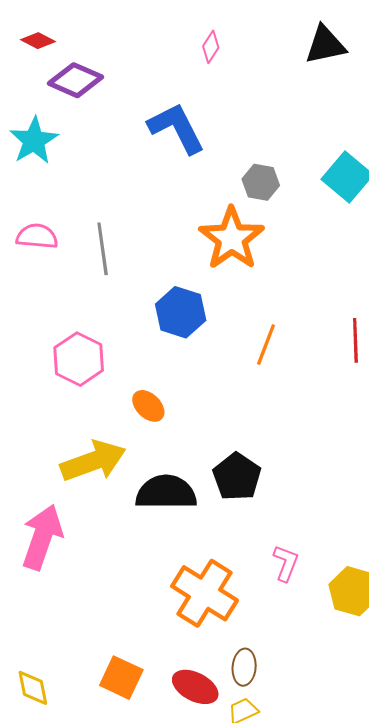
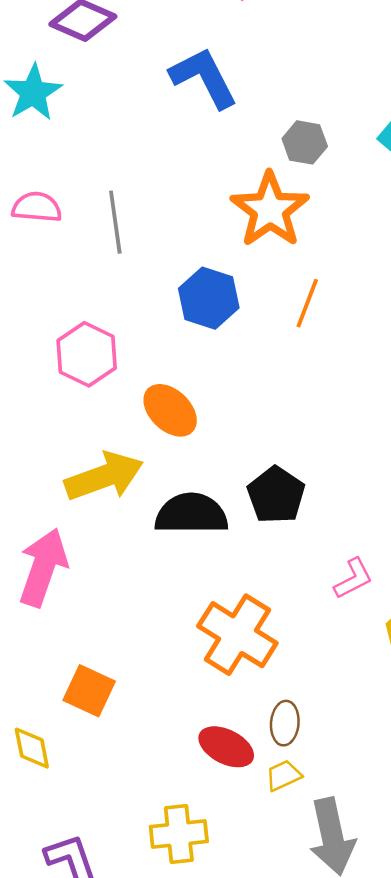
orange line: (266, 345) -> (307, 303), moved
orange ellipse: (148, 406) -> (170, 410), size x1.4
pink L-shape: (286, 563) -> (353, 579), moved, turned 42
orange square: (121, 678) -> (89, 691), moved

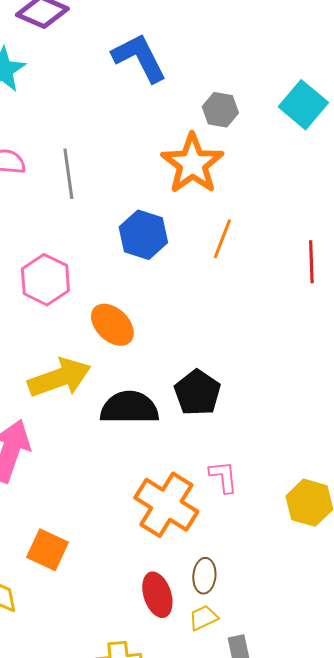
pink L-shape: (353, 579) -> (223, 477), moved, turned -69
red ellipse: (226, 747) -> (157, 595), turned 45

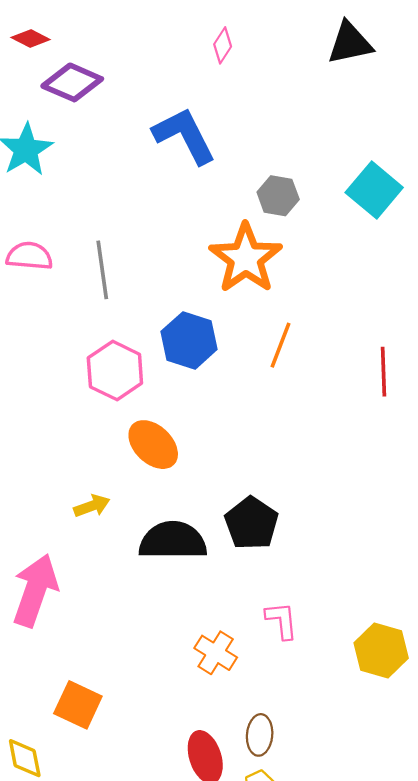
pink hexagon: (45, 280) -> (115, 371), moved
yellow arrow: (59, 378) -> (92, 506), size x0.5
orange cross: (166, 505) -> (216, 653), size x0.6

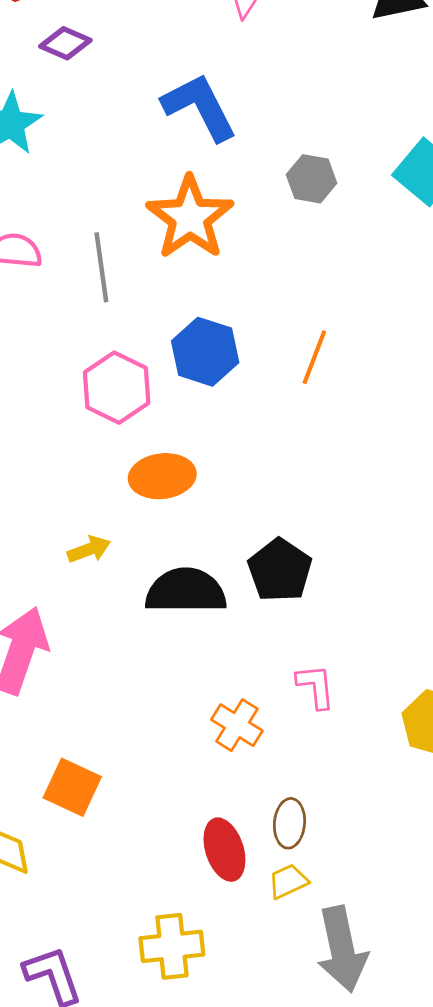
purple diamond: (72, 82) -> (65, 43), size x0.7
orange star: (246, 258) -> (190, 218), moved
orange ellipse: (153, 445) -> (162, 476), turned -51

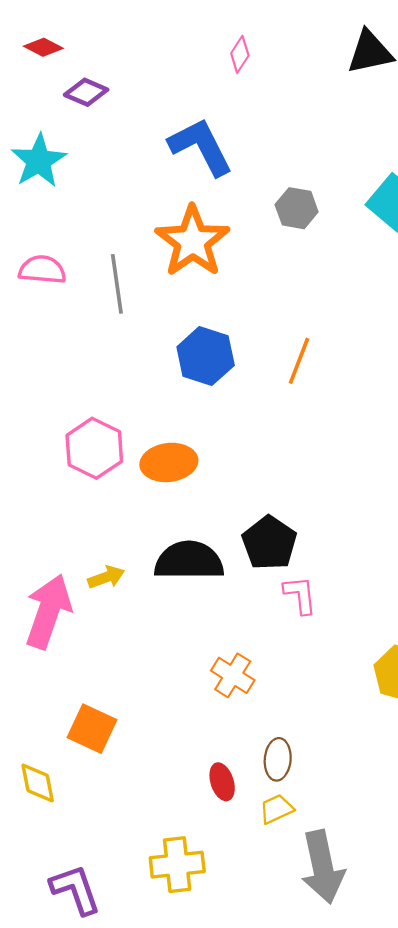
pink hexagon: (117, 388) -> (94, 448), moved
yellow arrow: (89, 549) -> (106, 577), moved
pink L-shape: (316, 686) -> (300, 595), moved
red ellipse: (224, 850) -> (222, 782), size x0.7

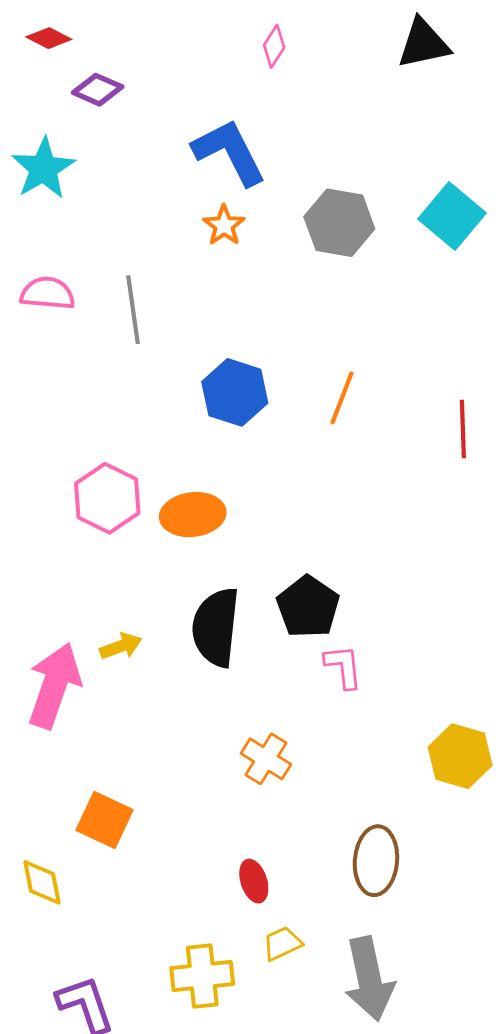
gray hexagon: (297, 208) -> (339, 223), size x1.4
orange star: (193, 241) -> (224, 225), moved, size x0.5
black semicircle: (189, 561) -> (216, 627), turned -84
brown ellipse: (278, 759) -> (376, 861), moved, size x1.4
yellow trapezoid: (276, 809) -> (282, 943), moved

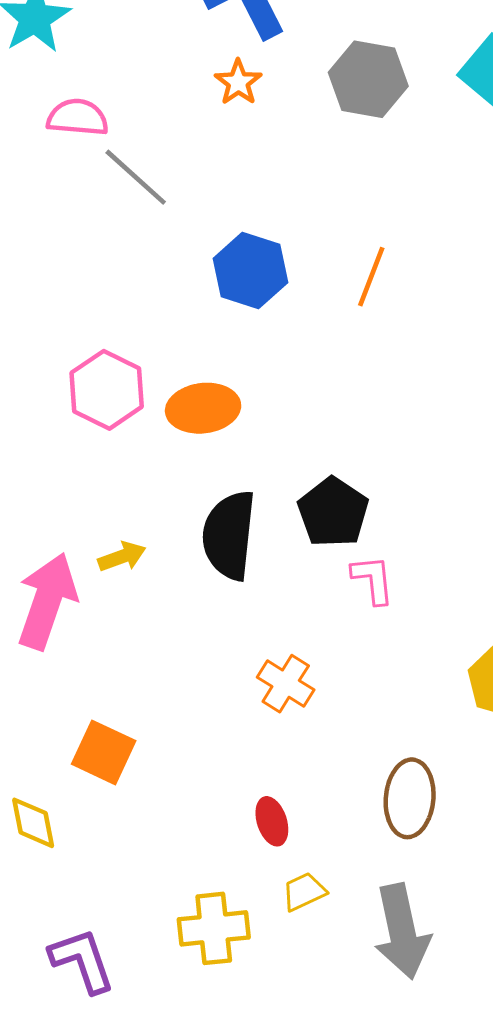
pink semicircle: (47, 293) -> (78, 117), moved
gray line: (133, 310) -> (136, 177), turned -40

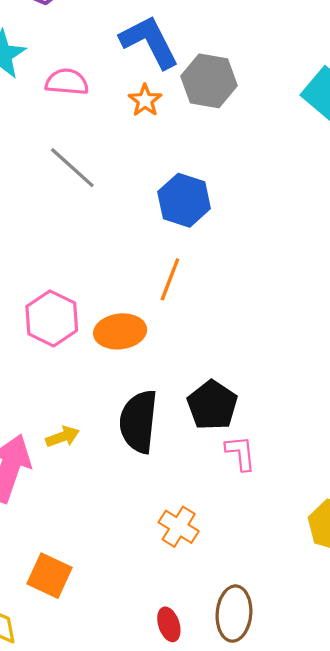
gray hexagon: (368, 79) -> (209, 81), moved
pink semicircle: (78, 117) -> (67, 82), moved
blue hexagon: (250, 270) -> (184, 200), moved
orange line: (371, 277) -> (170, 279), moved
brown ellipse: (410, 798) -> (234, 614), moved

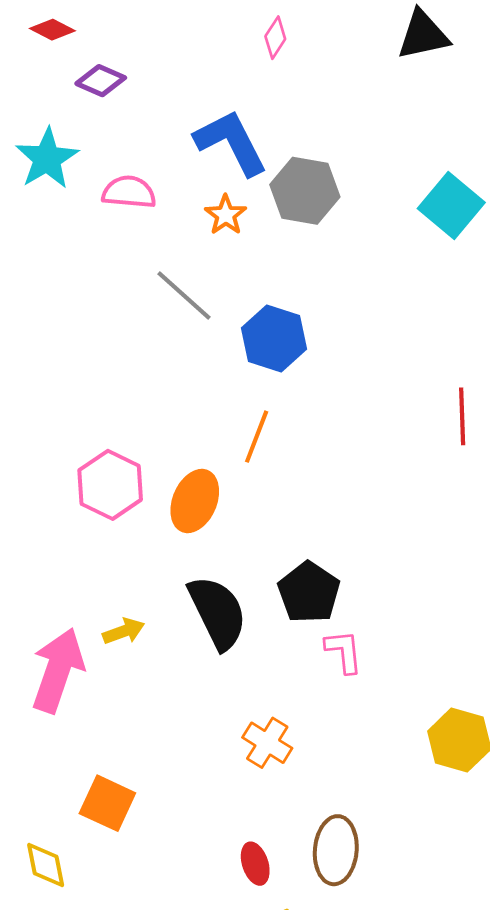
gray line: (72, 168) -> (184, 296), moved
orange ellipse: (120, 331) -> (195, 501), turned -60
black semicircle: (138, 422) -> (218, 612), turned 148

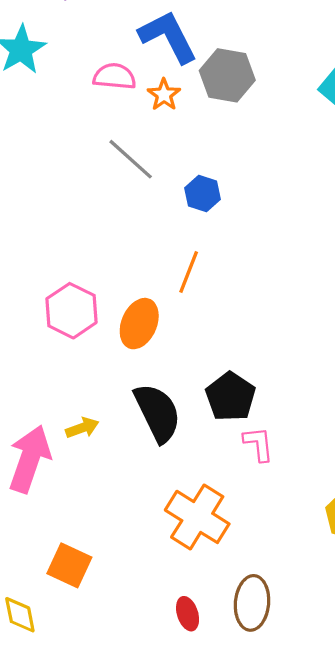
pink semicircle: (129, 192) -> (114, 76), moved
blue hexagon: (274, 338) -> (203, 194), size x0.7
orange cross: (267, 743) -> (197, 517), size x1.6

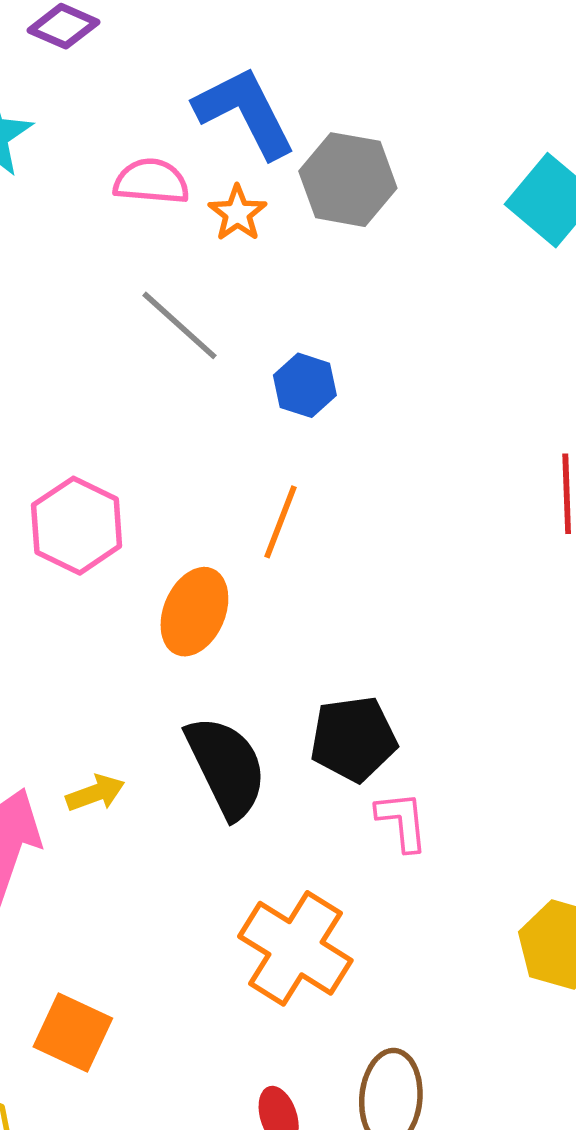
pink hexagon: (71, 311) -> (77, 526), moved
black pentagon: (231, 397) -> (353, 739), turned 30

